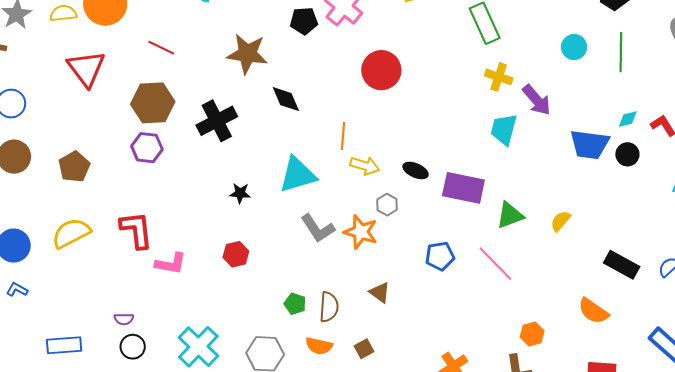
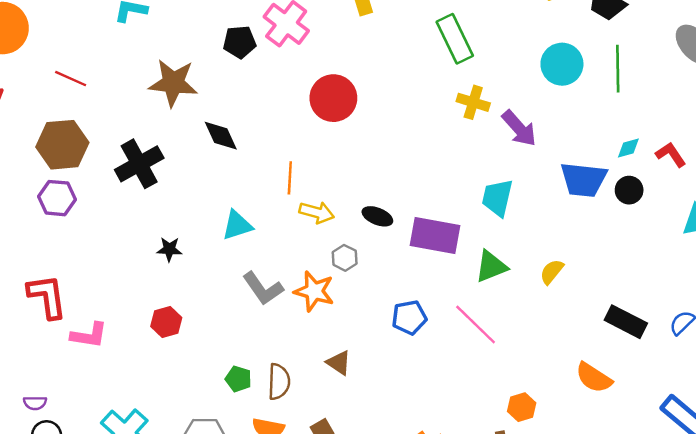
cyan circle: (574, 47) -> (562, 64), size x1.4
cyan trapezoid: (504, 129) -> (497, 198), moved
cyan triangle: (298, 175) -> (237, 225), size x0.7

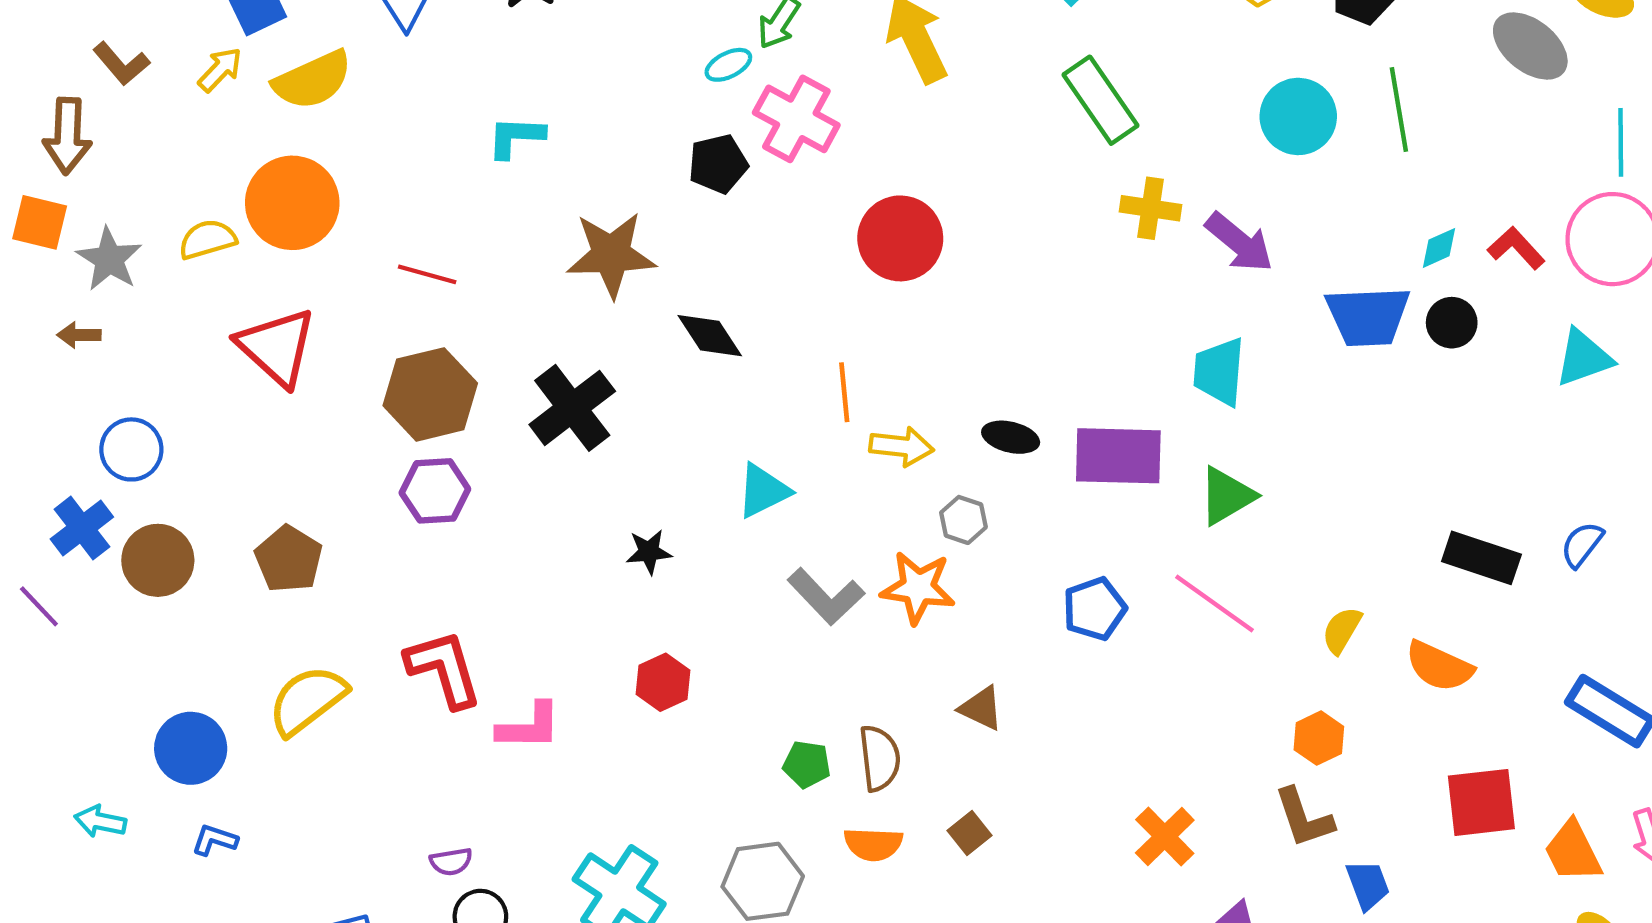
yellow semicircle: (552, 272) -> (1342, 630), moved

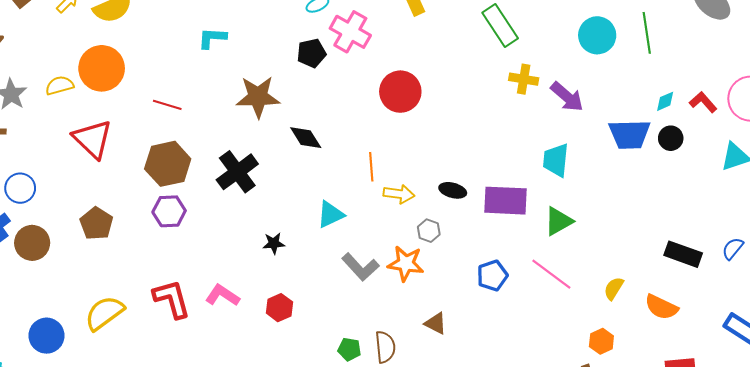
brown pentagon: (289, 559) -> (96, 223), moved
pink L-shape: (529, 727) -> (222, 295), moved, turned -148

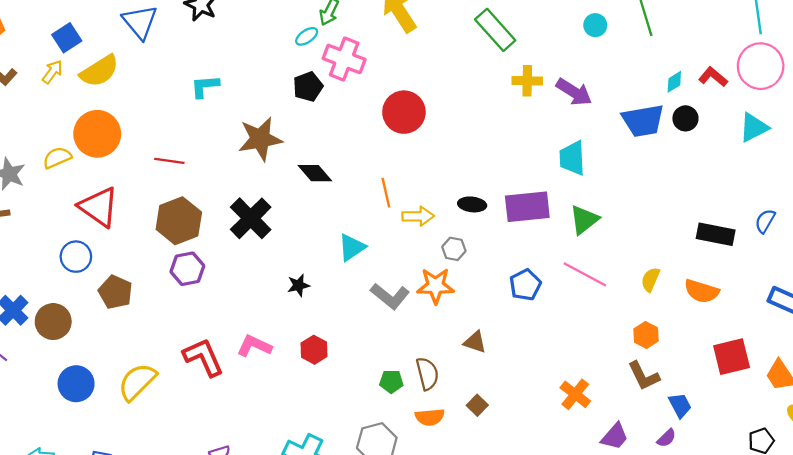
cyan circle: (597, 35) -> (595, 25), size x0.6
blue circle: (20, 188) -> (76, 257), moved
blue circle: (47, 336) -> (76, 384), moved

